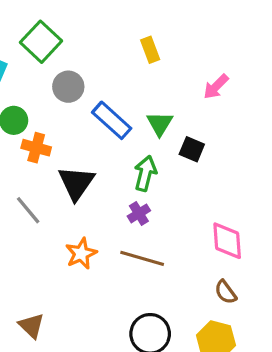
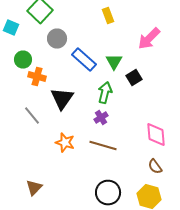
pink arrow: (216, 87) -> (149, 39), size x1.4
black square: (192, 149) -> (134, 78), turned 35
orange star: (81, 254) -> (65, 143), turned -30
brown triangle: (31, 326) -> (34, 188), turned 30

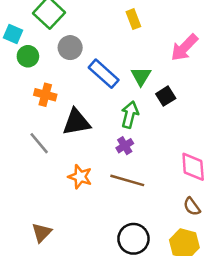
green circle: (23, 60) -> (28, 56), moved
black triangle: (62, 99) -> (76, 122), turned 45

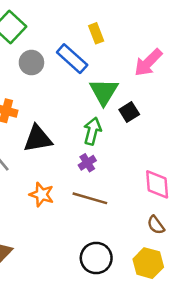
blue rectangle: (104, 74) -> (72, 59), moved
green triangle: (141, 76) -> (104, 92), size x1.4

